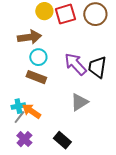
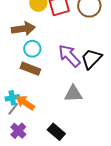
black trapezoid: (97, 67) -> (91, 59), turned 35
gray triangle: (79, 102) -> (73, 94), turned 30

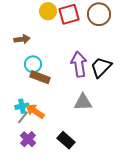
brown arrow: (23, 29) -> (22, 39), moved, size x0.7
cyan circle: (32, 49) -> (33, 64), moved
purple arrow: (69, 56) -> (79, 64), turned 35

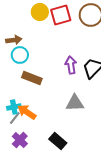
cyan circle: (33, 64) -> (20, 55), moved
purple arrow: (79, 64) -> (71, 65), size x0.7

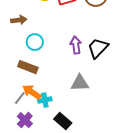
cyan circle: (20, 55) -> (35, 42), moved
brown rectangle: (32, 78) -> (28, 67), moved
cyan cross: (14, 107) -> (45, 100), moved

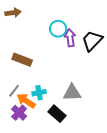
cyan circle: (35, 42) -> (58, 29), moved
gray triangle: (80, 83) -> (72, 93), moved
orange arrow: (32, 92) -> (26, 101), moved

